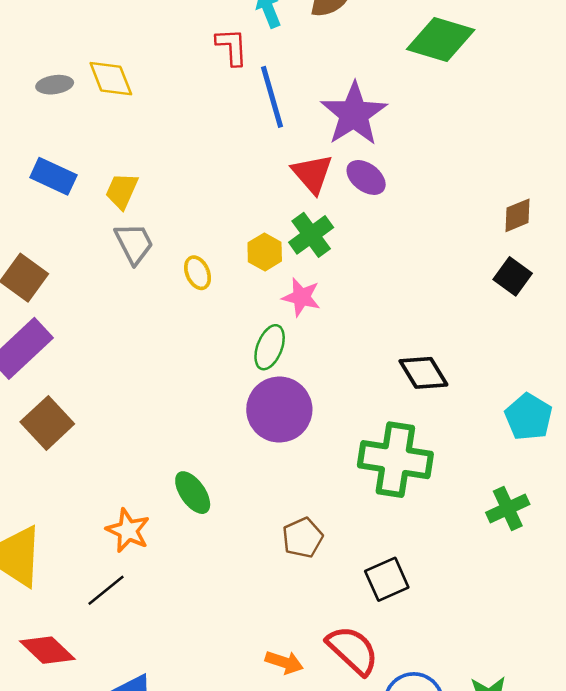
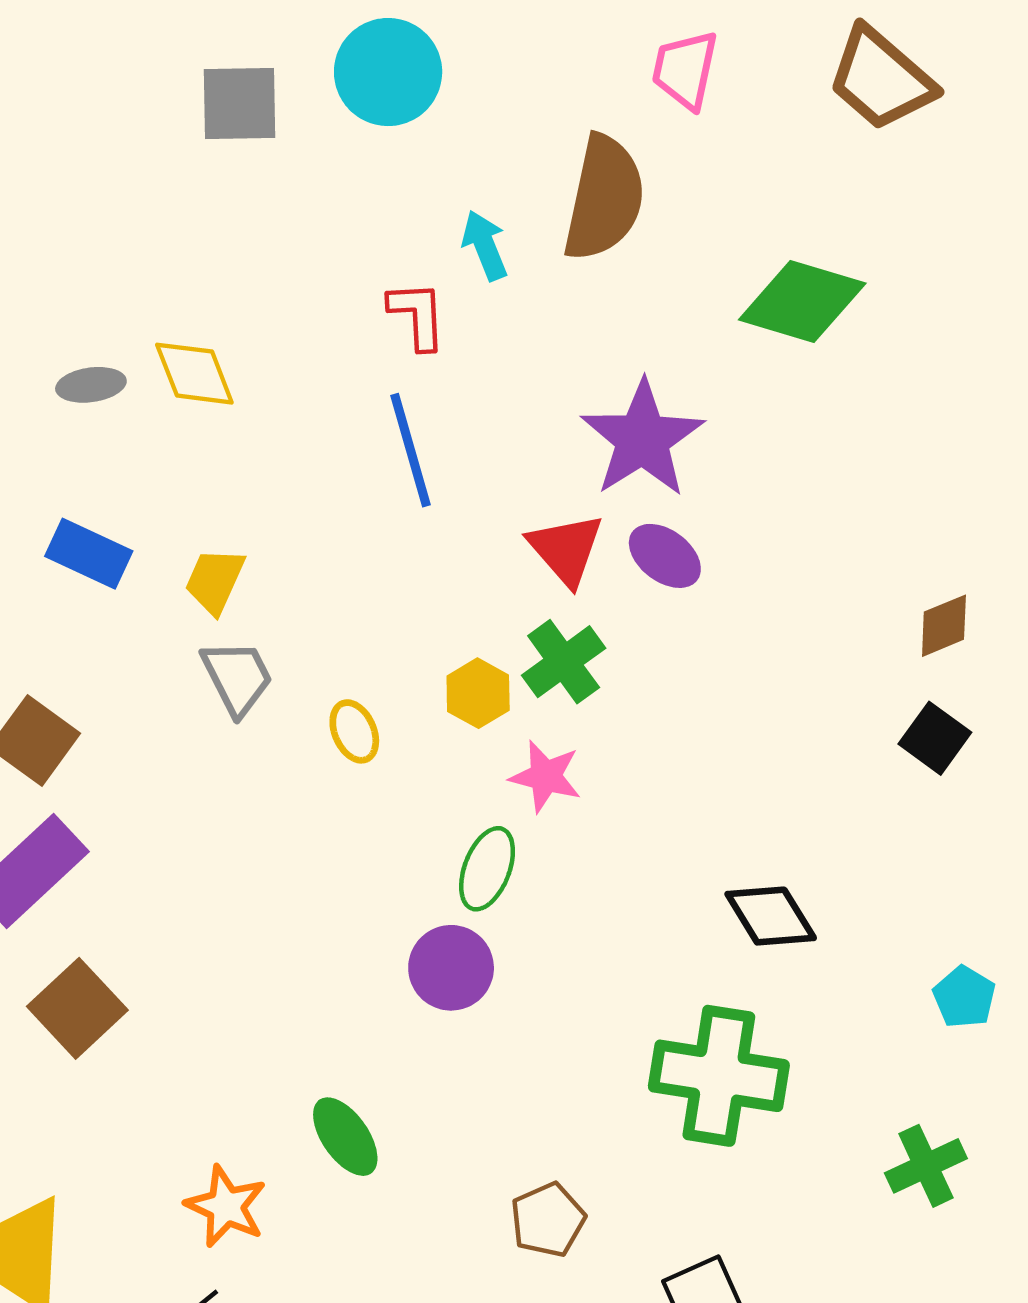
blue line: (272, 97) -> (411, 450), moved
purple circle: (279, 410) -> (451, 968), moved, size x0.7
cyan pentagon: (529, 417) -> (964, 997), size x0.7

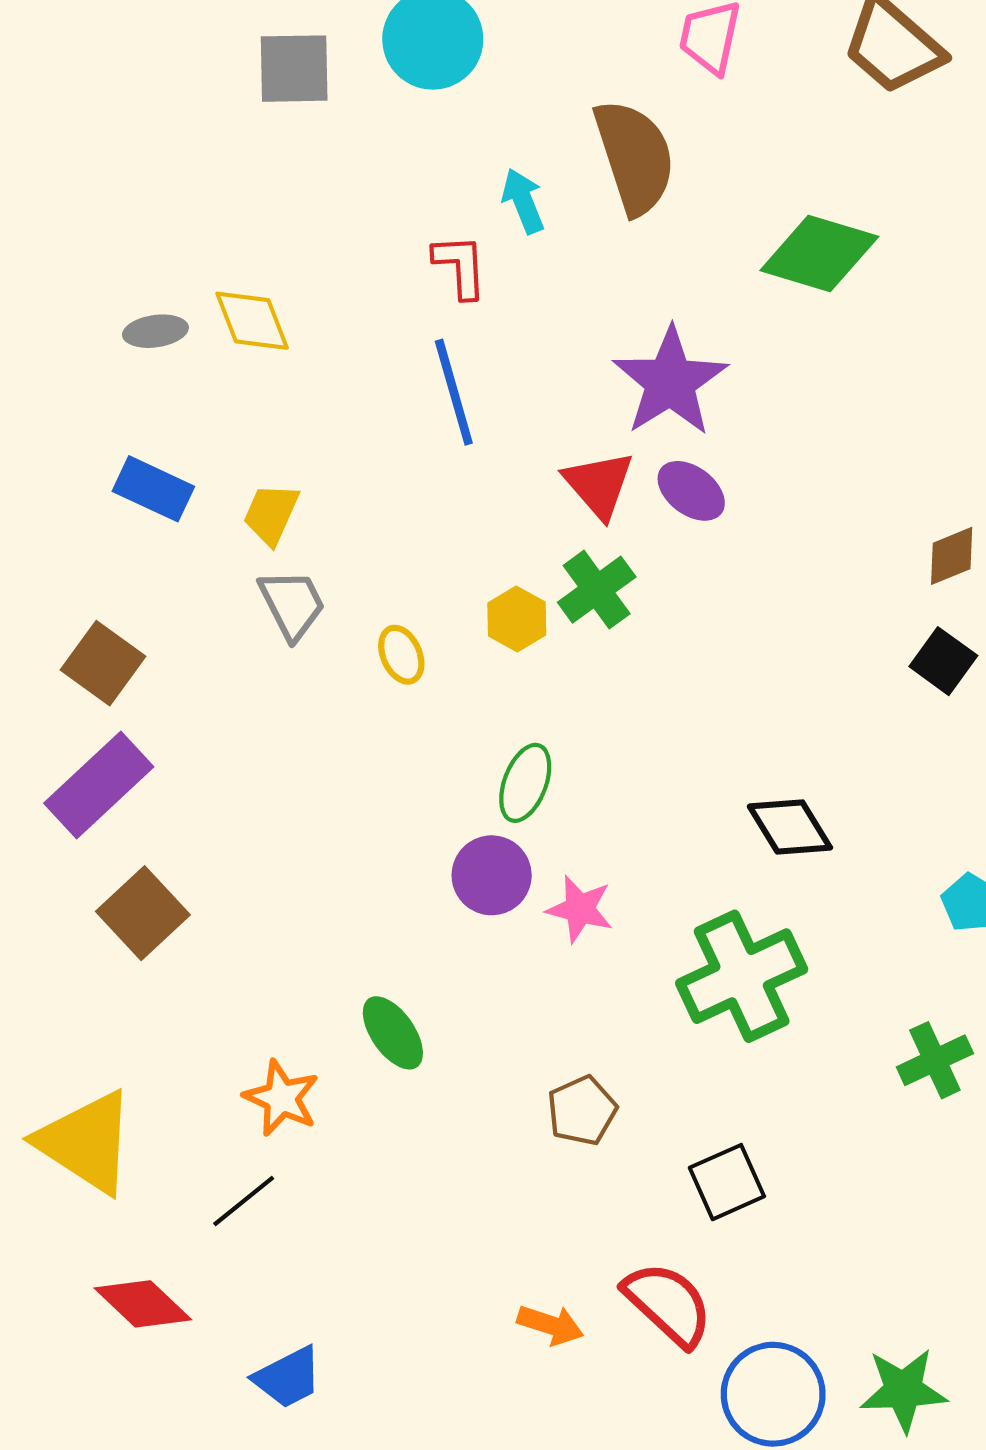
brown semicircle: (604, 198) -> (634, 157), turned -30
pink star: (546, 776) -> (580, 909), moved
green cross: (719, 1076) -> (742, 976), turned -34

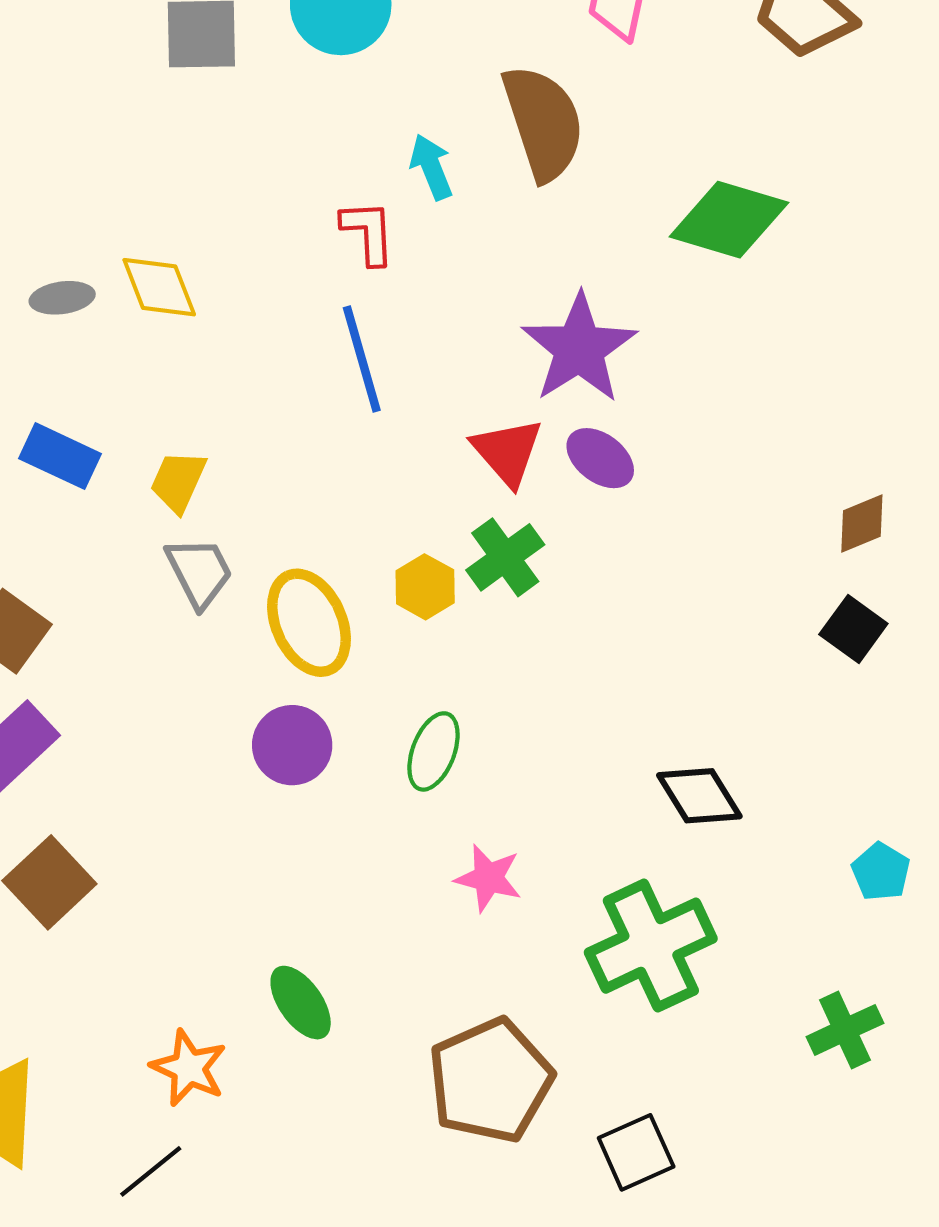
yellow ellipse: (401, 655) -> (309, 623), size x1.8
purple circle: (492, 875) -> (292, 745), moved
brown pentagon: (582, 1111) -> (490, 1081), size x1.8

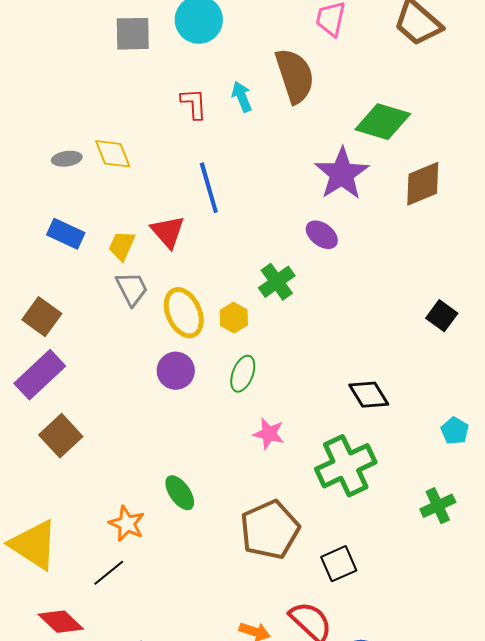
red L-shape: (368, 232) -> (194, 104), moved
purple star: (579, 348) -> (342, 174), moved
red triangle: (507, 452) -> (168, 232), moved
brown diamond: (862, 524) -> (423, 184), moved, size x1.6
yellow hexagon: (425, 587) -> (234, 318), moved

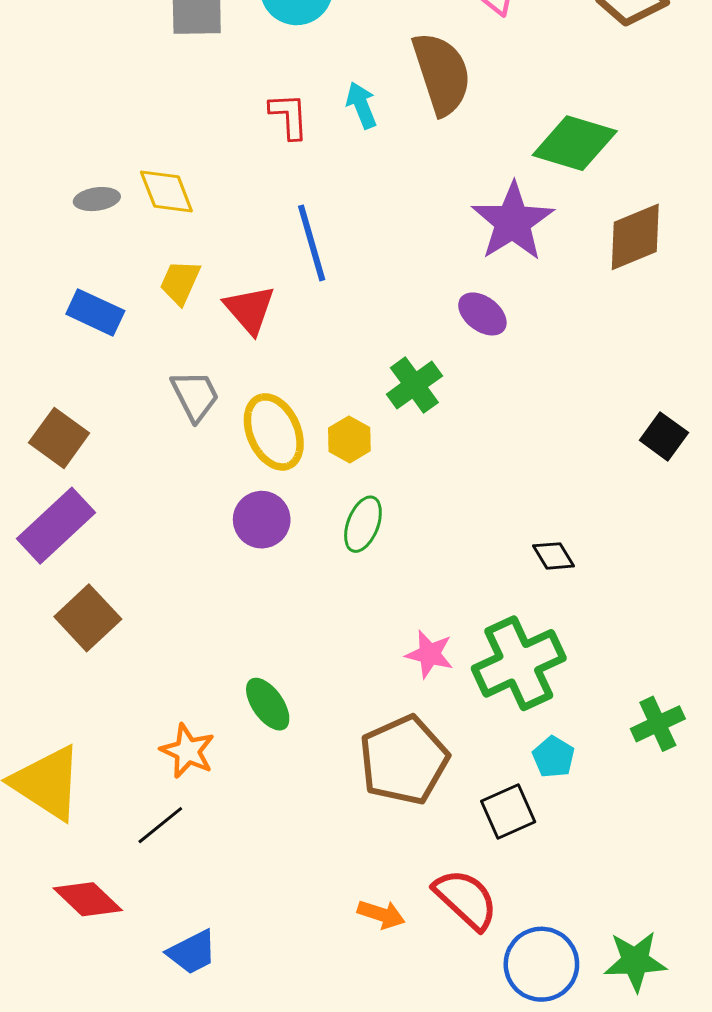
yellow trapezoid: (122, 246) -> (180, 282), moved
black diamond: (369, 395) -> (554, 556), size x0.7
cyan pentagon: (455, 431) -> (554, 757), moved
pink star: (269, 434) -> (430, 654), moved

